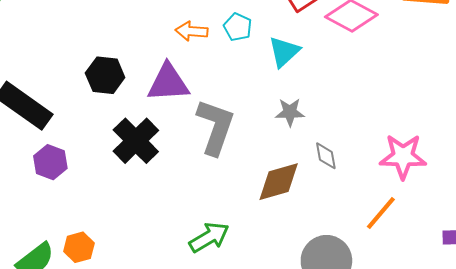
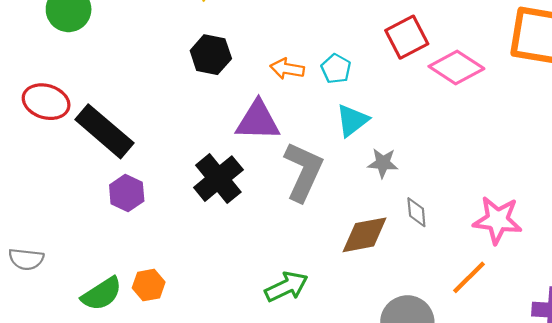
cyan triangle: (284, 52) -> (352, 120), moved
black hexagon: (105, 75) -> (211, 55), moved

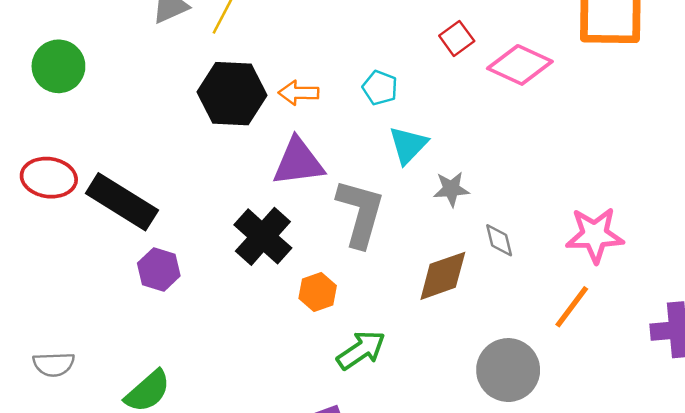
red square: (407, 37) -> (457, 38), size x0.7
black hexagon: (211, 55) -> (232, 94), size x1.4
orange arrow: (287, 69) -> (299, 93), moved
orange hexagon: (149, 285) -> (318, 292), moved

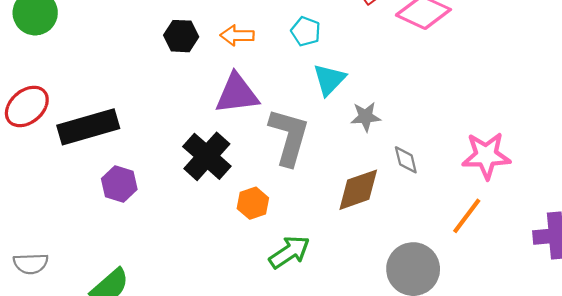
black hexagon: (232, 94) -> (181, 36), size x0.6
red ellipse: (49, 178) -> (27, 106), turned -48
black rectangle: (122, 202) -> (88, 127), turned -48

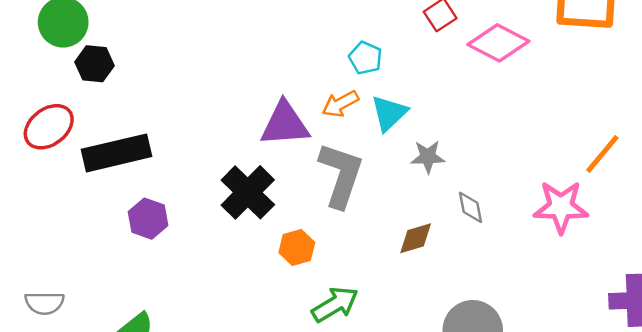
orange arrow: (237, 35) -> (340, 104), moved, turned -32
black hexagon: (181, 36) -> (95, 64), moved
brown diamond: (358, 190) -> (416, 238), size x0.7
orange line: (467, 216) -> (602, 154), moved

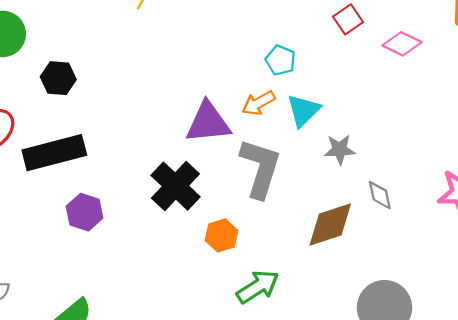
pink diamond: (498, 43) -> (402, 44), size x0.7
black hexagon: (95, 64) -> (58, 78), moved
brown diamond: (416, 238) -> (330, 225), size x1.5

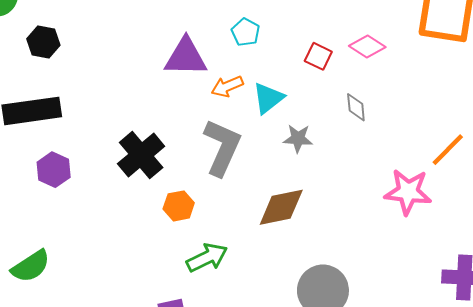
red square: (348, 19) -> (318, 56), moved, turned -36
cyan pentagon: (280, 60) -> (246, 32), moved
purple triangle: (208, 123) -> (186, 57), moved
gray diamond: (380, 195) -> (356, 107), moved

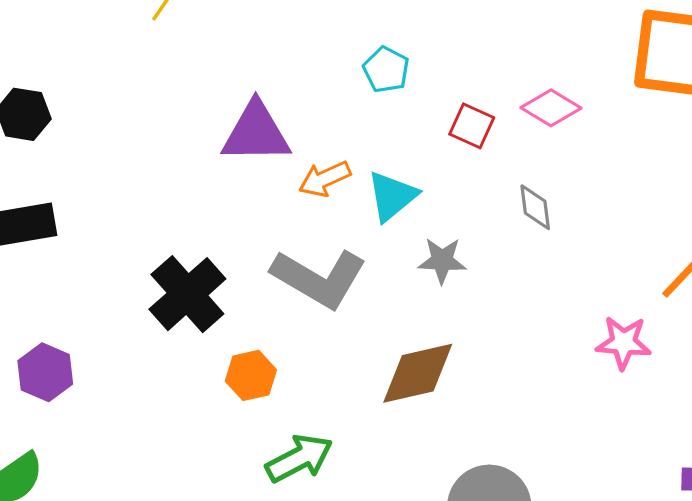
cyan pentagon: (246, 32) -> (386, 70), moved
gray L-shape: (222, 147) -> (319, 278), turned 98
purple hexagon: (54, 170) -> (45, 372), moved
pink star: (408, 192) -> (624, 343), size x0.7

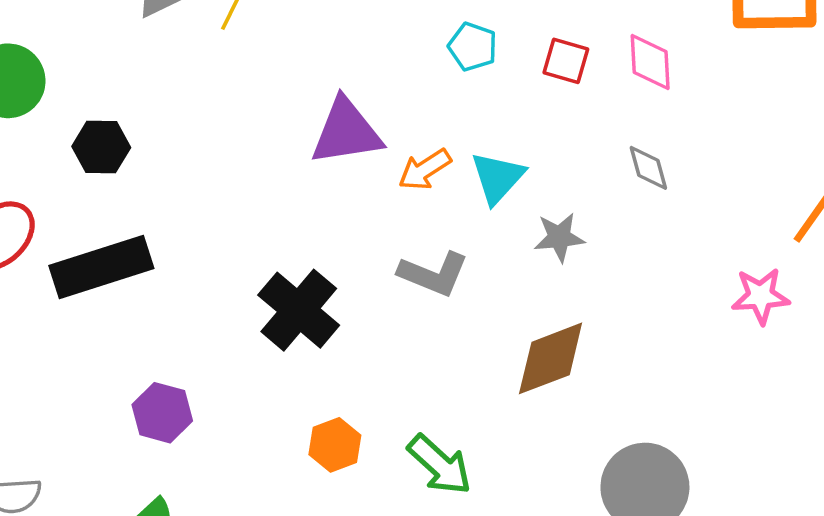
pink diamond: (551, 108) -> (650, 62), turned 64
red square: (472, 126) -> (566, 61), moved
gray L-shape: (319, 278) -> (434, 274), size x0.7
orange hexagon: (251, 375) -> (335, 445), moved
green arrow: (299, 458) -> (440, 465), turned 78

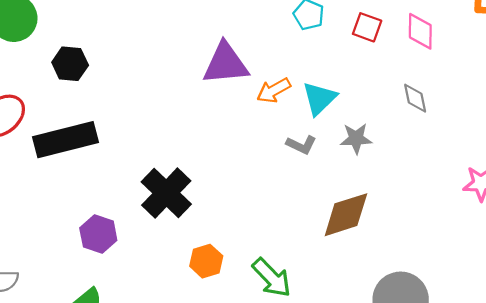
gray L-shape: (434, 274) -> (301, 145), moved, size x0.7
black cross: (299, 310) -> (166, 193), moved

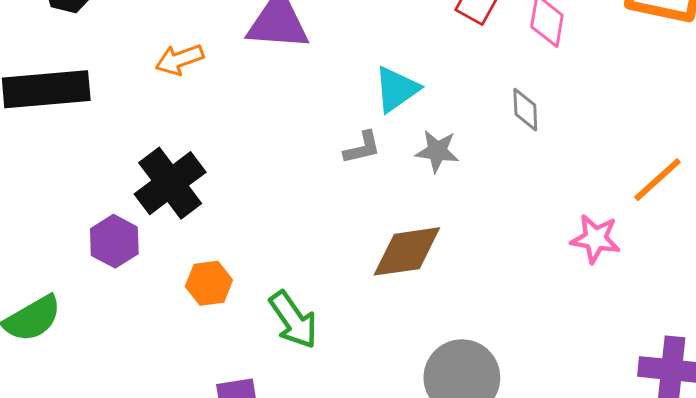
orange arrow: (274, 90) -> (179, 59), moved
gray L-shape: (301, 145) -> (362, 148), turned -48
purple hexagon: (98, 234) -> (114, 241), moved

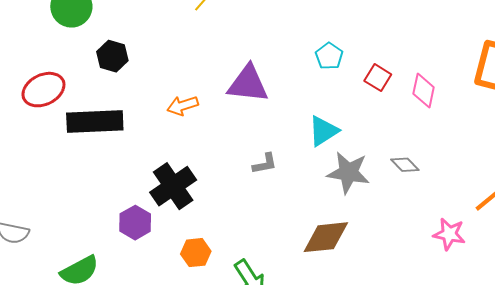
gray diamond: (525, 110) -> (405, 165), moved, turned -44
gray L-shape: (362, 148) -> (265, 164), moved
gray star: (437, 151) -> (348, 173), size x1.5

